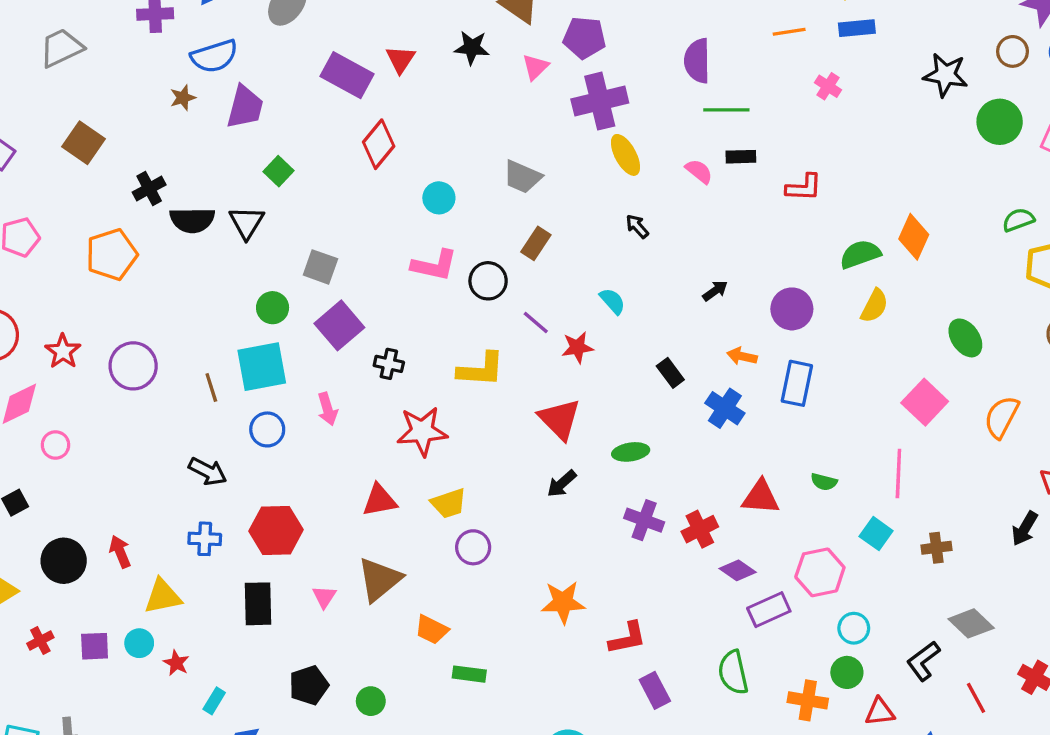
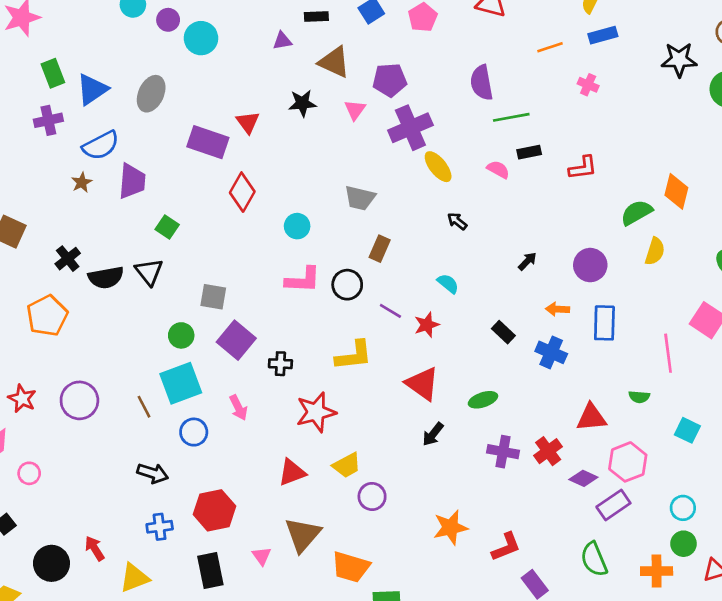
pink line: (898, 474) -> (668, 353), moved
pink hexagon: (820, 572) -> (628, 462), moved
orange trapezoid: (432, 630) -> (351, 567), size x1.4

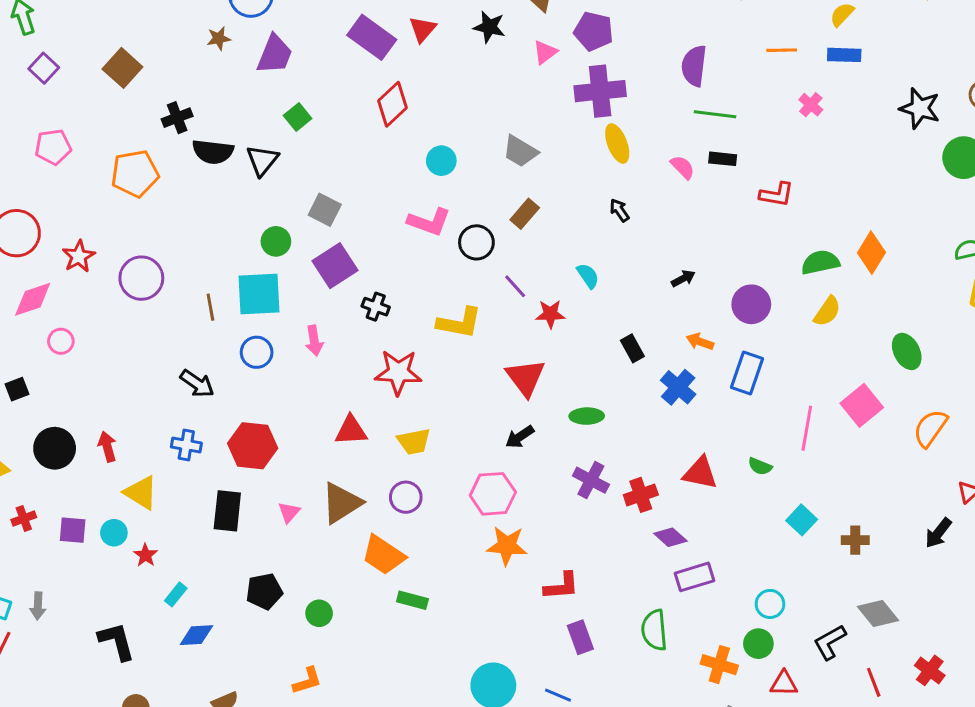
pink hexagon: (628, 462) -> (493, 494), moved
purple circle: (372, 497) -> (406, 497), moved
yellow triangle: (134, 578) -> (141, 493), turned 36

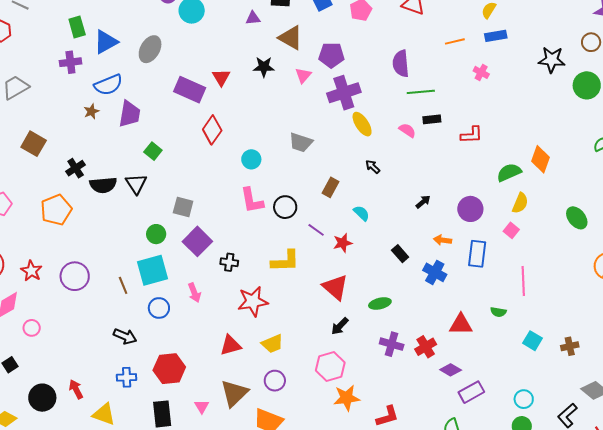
brown rectangle: (525, 214) -> (330, 187), moved
pink L-shape: (429, 222) -> (252, 200), turned 72
pink square: (862, 405) -> (511, 230), moved, size x0.6

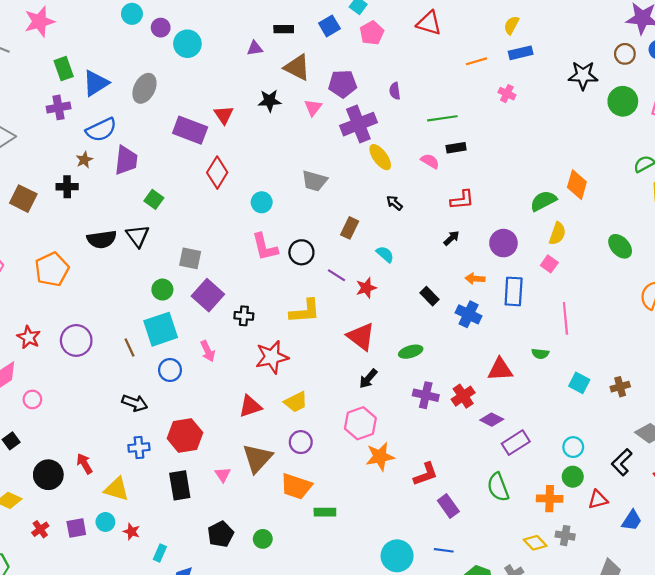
purple semicircle: (401, 64) -> (395, 91), moved, size x0.6
red L-shape: (472, 135) -> (462, 200), moved
black cross: (76, 168) -> (67, 187), moved, turned 36

